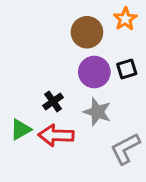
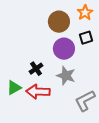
black square: (127, 69) -> (86, 38), moved

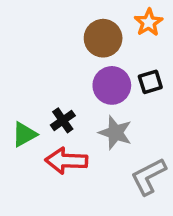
black square: (86, 38) -> (150, 82), moved
green triangle: (14, 88) -> (24, 134), moved

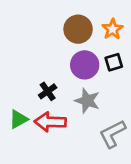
orange star: (149, 22) -> (112, 29), moved
green triangle: (24, 134) -> (18, 119), moved

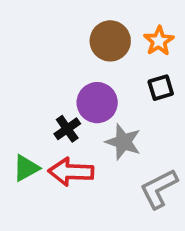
purple circle: (85, 65) -> (97, 103), moved

